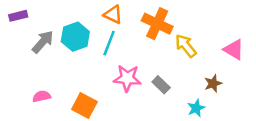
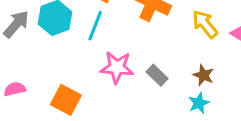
yellow arrow: (186, 46) -> (205, 24), moved
brown star: (213, 83) -> (203, 75), moved, turned -30

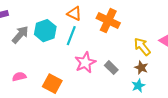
yellow arrow: (205, 24) -> (142, 47), moved
pink star: (117, 67) -> (85, 63), turned -30

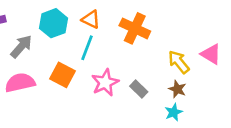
cyan hexagon: (45, 31) -> (54, 23), moved
pink semicircle: (19, 77) -> (20, 83), moved, size x1.6
orange square: (52, 84) -> (63, 75), moved

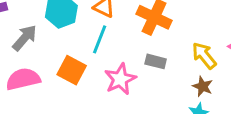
gray rectangle: (139, 89) -> (156, 61), moved, turned -30

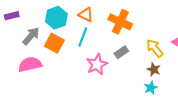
gray rectangle: (156, 61) -> (121, 52), turned -48
orange square: (72, 70) -> (54, 43), moved

